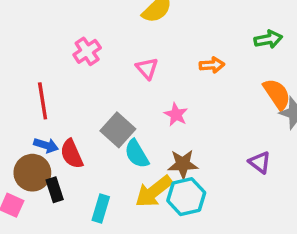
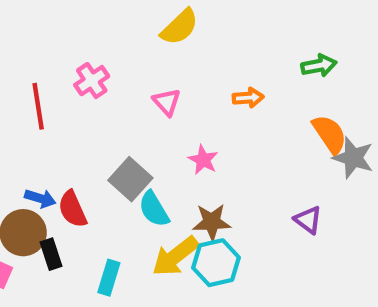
red line: (43, 101) -> (38, 106), moved

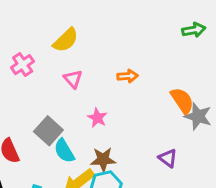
yellow semicircle: (180, 27) -> (66, 40), moved
green arrow: (319, 66) -> (194, 30), moved

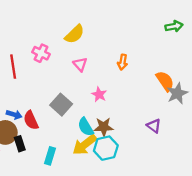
pink cross: (23, 65) -> (41, 53), turned -30
orange arrow: (128, 76) -> (123, 62), turned 104
gray star: (198, 116) -> (177, 93), turned 30
cyan semicircle: (64, 151) -> (86, 127), moved

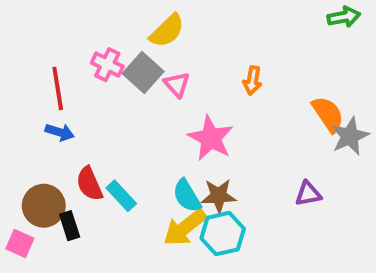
pink star: (99, 94) -> (211, 138), size x1.6
gray square: (61, 105) -> (143, 73), moved
blue arrow: (14, 115) -> (60, 132), moved
purple triangle: (154, 126) -> (308, 194), turned -48
cyan rectangle: (50, 156) -> (121, 196), moved, turned -60

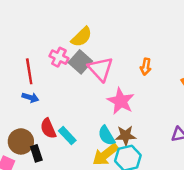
yellow semicircle: (167, 31) -> (82, 37), moved
pink triangle: (177, 84) -> (101, 69), size x1.6

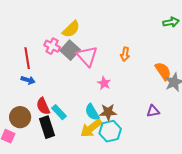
pink star: (121, 101) -> (104, 83), size x0.6
black rectangle: (36, 153) -> (47, 127), moved, size x1.5

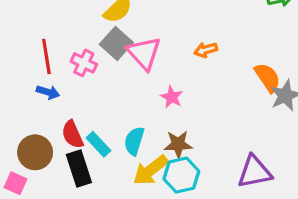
pink cross: (52, 46) -> (84, 63), moved
orange arrow: (125, 54) -> (206, 50), turned 64
purple triangle: (153, 111) -> (255, 172), moved, size x1.6
cyan semicircle: (92, 112) -> (134, 141), moved, turned 48

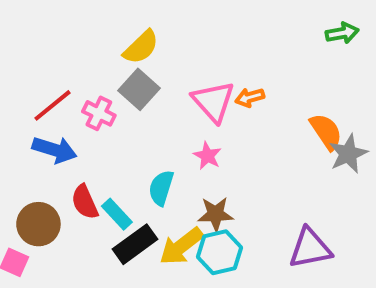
pink triangle: (144, 53) -> (213, 101), moved
red line: (46, 56) -> (53, 105), turned 60
blue arrow: (48, 92) -> (55, 150), size x1.5
cyan semicircle: (134, 141) -> (161, 188), moved
black rectangle: (79, 169) -> (135, 244), moved, turned 72

